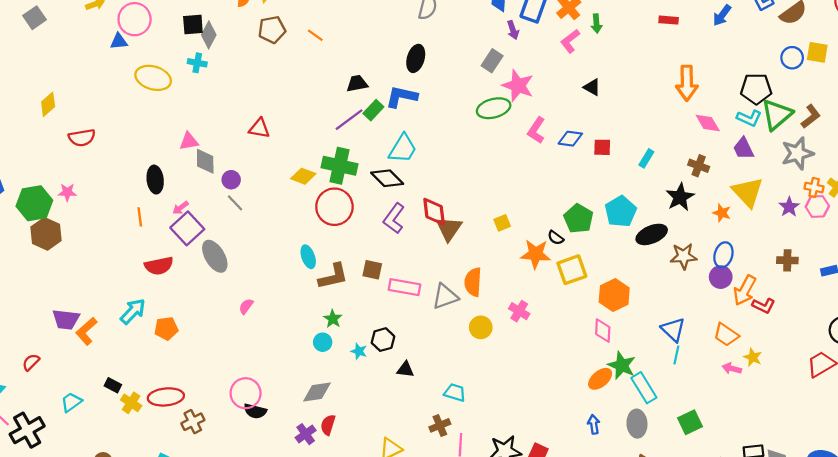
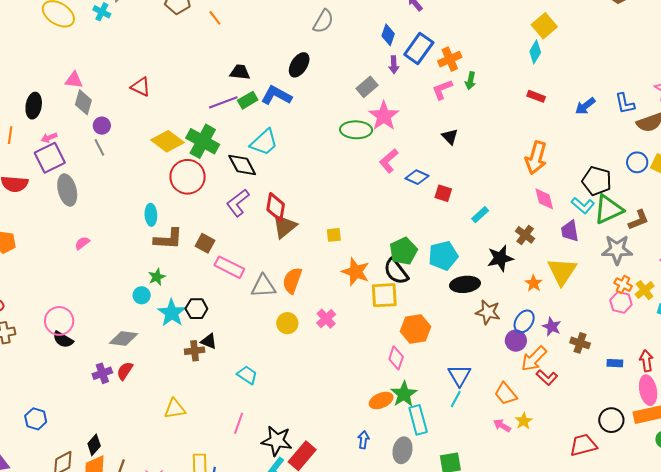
yellow diamond: (303, 176) -> (167, 141), size x1.4
purple star: (789, 207) -> (552, 327), moved, turned -30
black semicircle: (556, 238) -> (396, 271), moved, size x1.8
cyan star: (359, 351) -> (172, 313), size x1.8
brown cross: (440, 425) -> (195, 351), moved

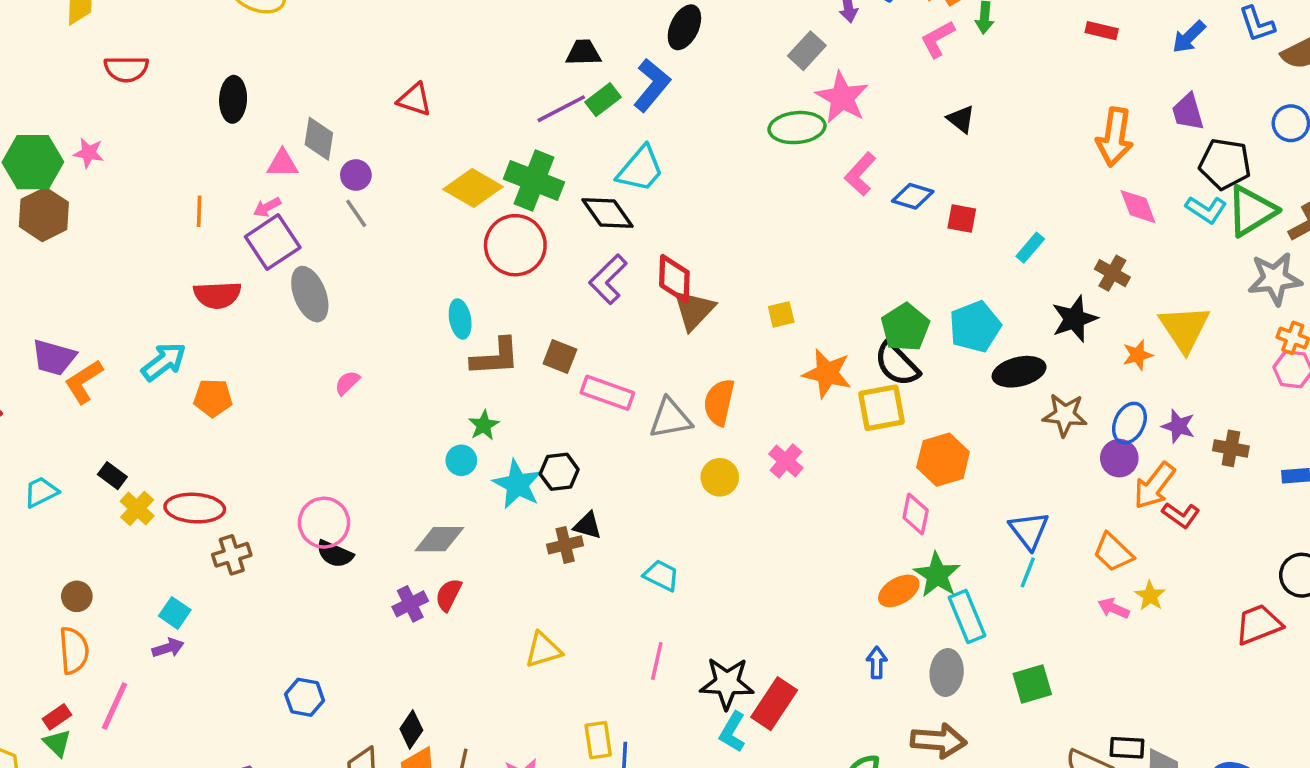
pink triangle: (74, 80) -> (282, 163), moved
blue L-shape: (276, 95) -> (652, 85), turned 108
black ellipse: (34, 106) -> (233, 99), moved
purple trapezoid: (570, 231) -> (1188, 112), moved
orange star: (534, 283) -> (1138, 355), turned 30

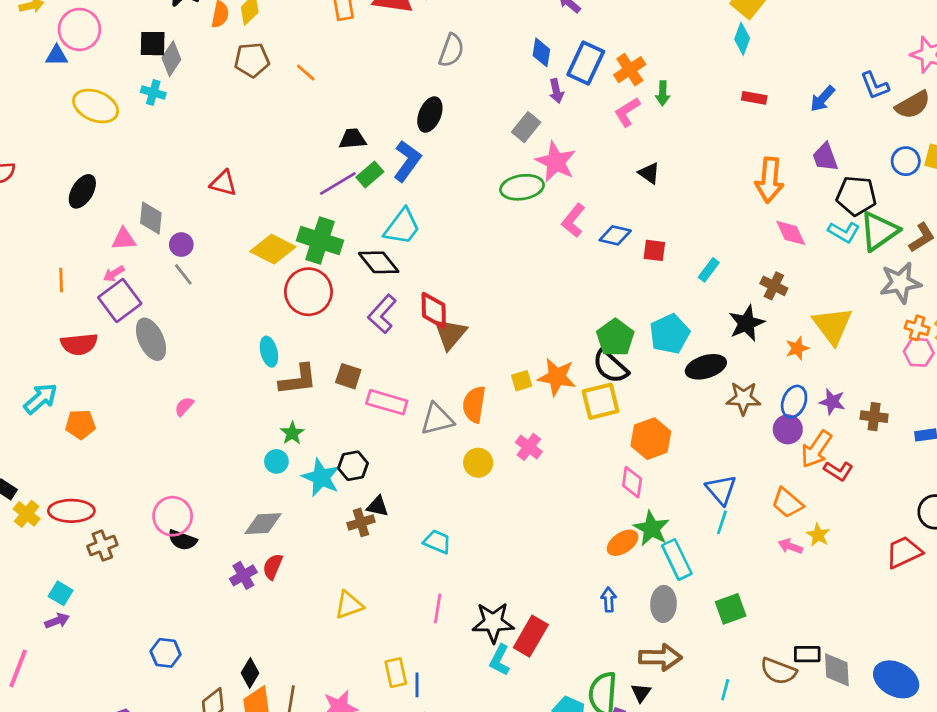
black ellipse: (233, 99) -> (82, 191), turned 32
yellow square: (781, 314) -> (522, 381), moved

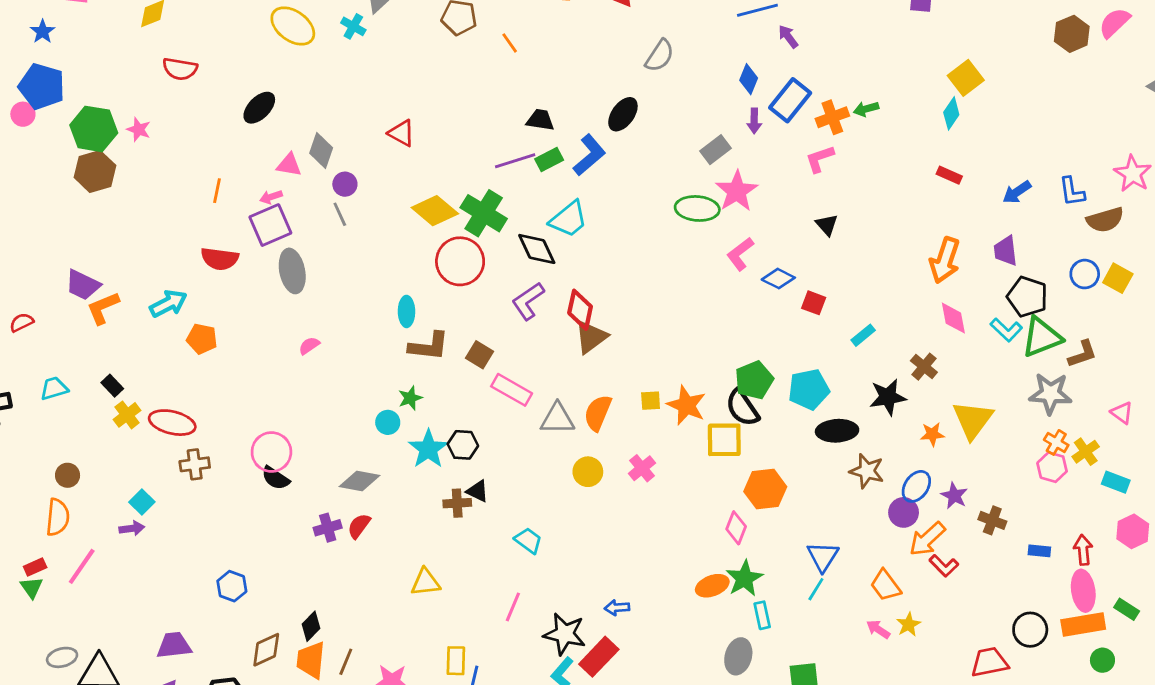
green arrow: (663, 93) -> (866, 109), moved, turned 60
cyan rectangle: (677, 559) -> (762, 615), size x0.7
blue arrow: (609, 600) -> (617, 608), moved, turned -105

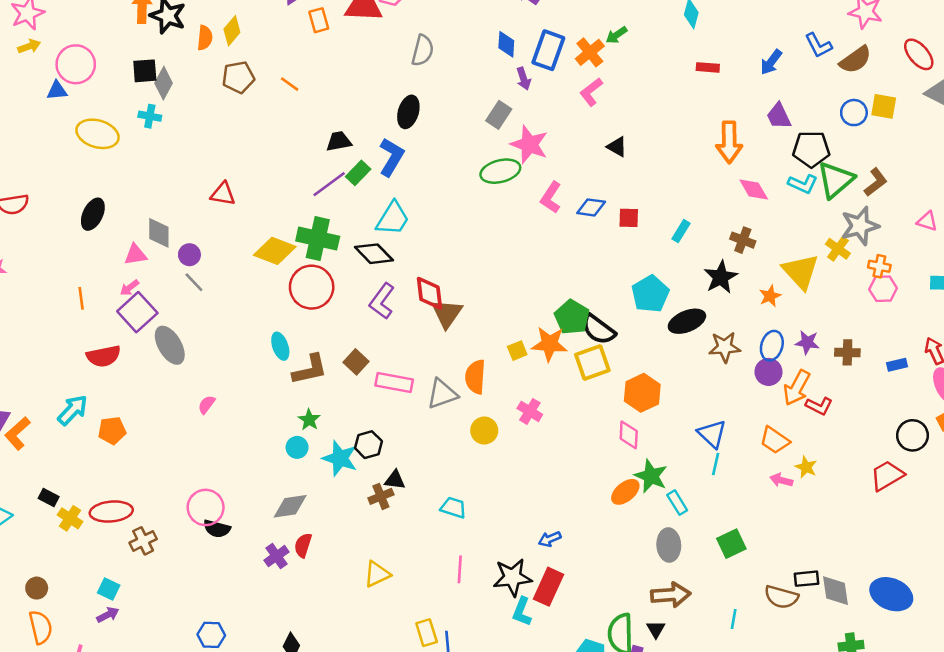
brown square: (479, 355) -> (356, 362), turned 30
green pentagon: (754, 380) -> (572, 317), moved
yellow cross: (1086, 452) -> (838, 249), moved

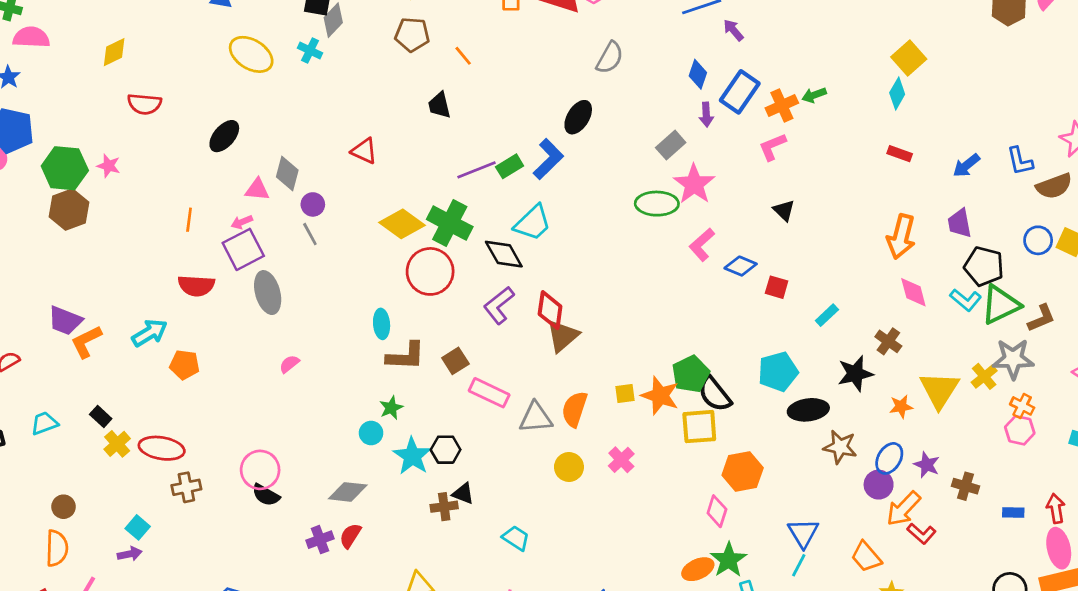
black trapezoid: (339, 141) -> (439, 105), moved, turned -108

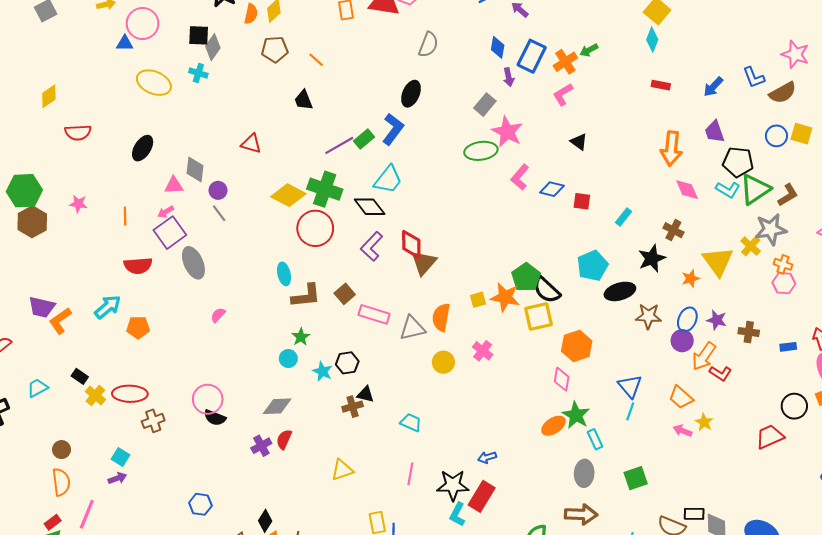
pink star: (109, 166) -> (78, 204), moved
cyan star: (412, 456) -> (322, 371), size x0.7

